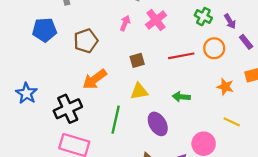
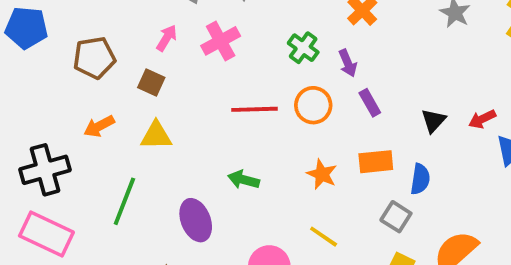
brown square: (137, 60) -> (151, 83), moved, turned 32
orange arrow: (95, 79) -> (99, 126), size x0.7
yellow triangle: (139, 91) -> (156, 136), moved

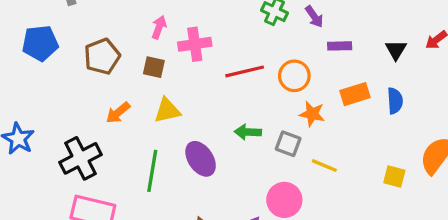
pink cross: (221, 41) -> (195, 44), moved, turned 32
purple rectangle: (370, 103) -> (340, 46), turned -50
orange circle: (313, 105) -> (294, 76), moved
gray square: (396, 217) -> (288, 144), moved
purple ellipse: (196, 220) -> (201, 159), moved

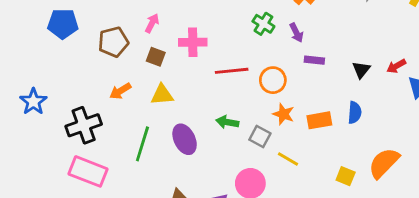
pink arrow: (159, 27) -> (152, 23), moved
orange rectangle: (355, 94) -> (319, 120), moved

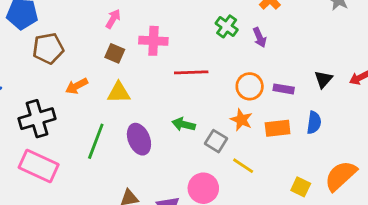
brown pentagon: (113, 42) -> (48, 48), moved
purple rectangle: (314, 60) -> (284, 89), moved
orange circle: (273, 80) -> (250, 86), moved

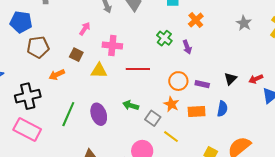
brown square: (115, 53) -> (76, 55), moved
yellow triangle: (119, 92) -> (99, 71), moved

